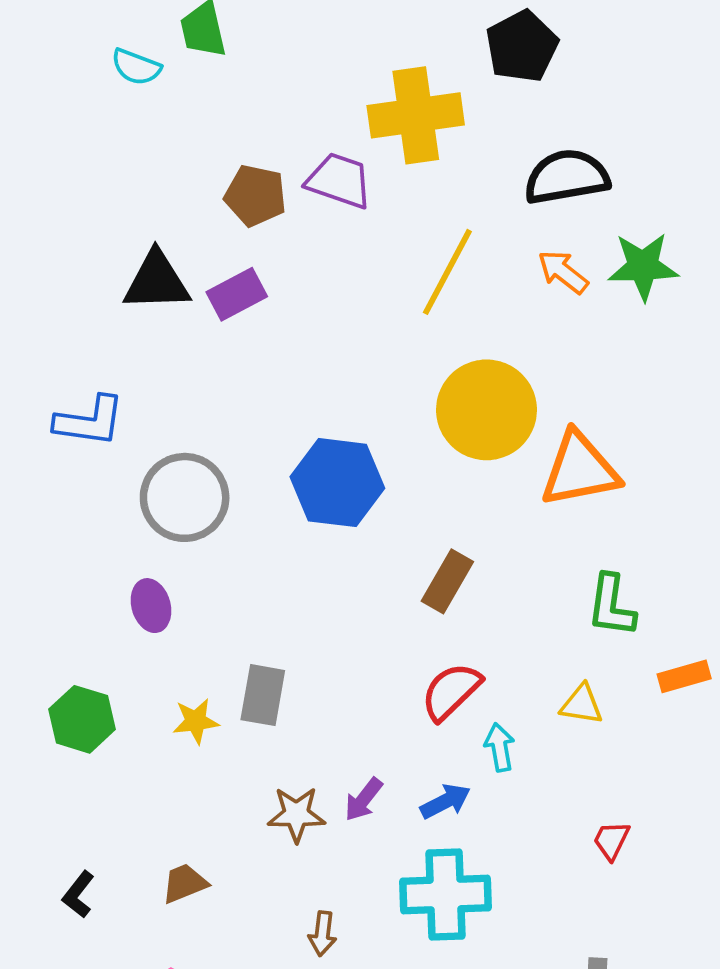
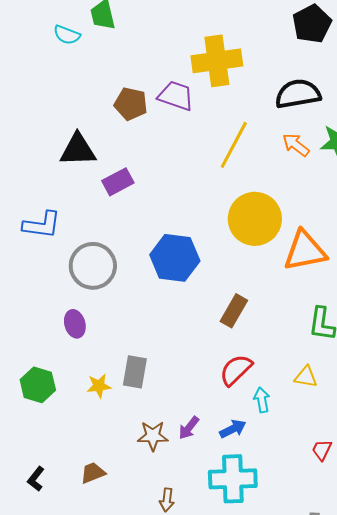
black pentagon: (522, 46) -> (312, 24), moved
purple rectangle: (237, 294) -> (118, 182), moved

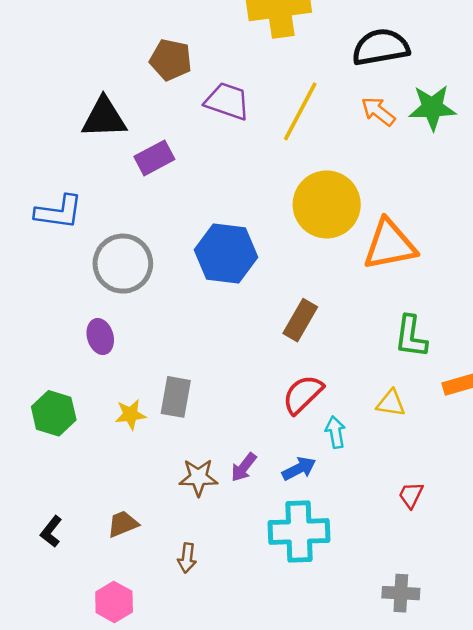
purple trapezoid: (176, 96) -> (227, 101), moved
brown arrow: (167, 500) -> (187, 558), moved

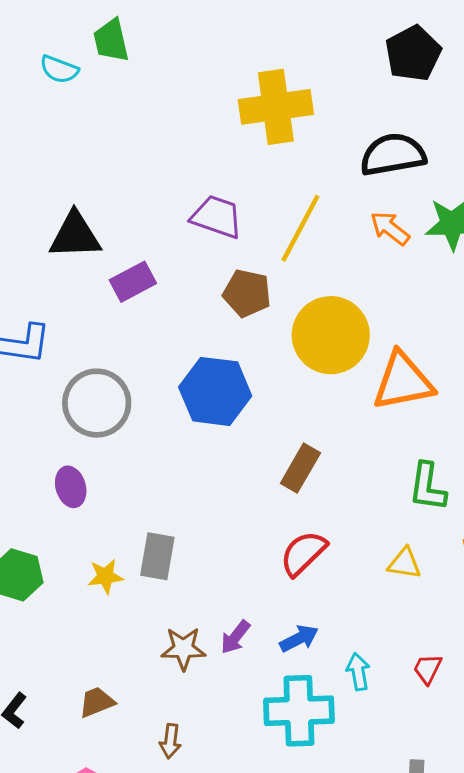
brown pentagon: (171, 60) -> (247, 293), moved
cyan arrow: (335, 432) -> (358, 672), moved

